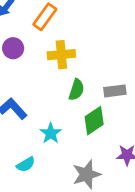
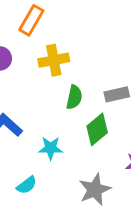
cyan star: (51, 133) -> (51, 148), turned -30

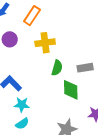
green diamond: (97, 129) -> (71, 90), turned -55
cyan star: (51, 148) -> (22, 105), moved

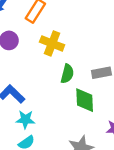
yellow cross: (45, 43) -> (52, 43), turned 30

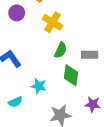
cyan star: (25, 119) -> (39, 86), moved

